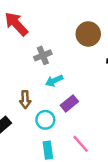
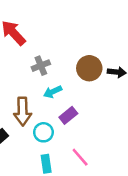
brown circle: (88, 34) -> (89, 68), moved
brown arrow: (25, 100) -> (23, 111), size x1.5

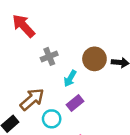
cyan arrow: (53, 92) -> (70, 78), moved, turned -35
brown arrow: (23, 111) -> (32, 99), turned -130

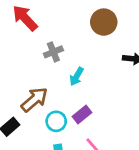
brown circle: (94, 59) -> (104, 22), moved
purple rectangle: (75, 103) -> (82, 115), moved

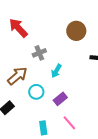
brown arrow: (34, 100) -> (17, 76), moved
cyan circle: (56, 121) -> (36, 92), moved

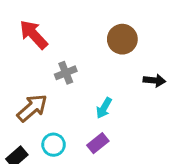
cyan arrow: (56, 71) -> (104, 108), moved
cyan circle: (36, 92) -> (54, 145), moved

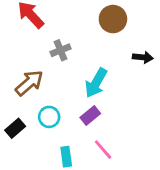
cyan arrow: (104, 108) -> (96, 83), size x1.5

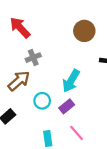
gray cross: (60, 50) -> (33, 58), moved
cyan circle: (49, 117) -> (42, 101), moved

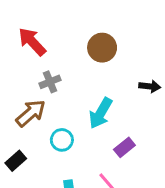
brown circle: (84, 31) -> (102, 48), moved
purple rectangle: (67, 106) -> (124, 147), moved

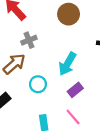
purple rectangle: (124, 147) -> (75, 90), moved

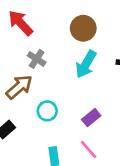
gray cross: (29, 40) -> (37, 59), turned -35
cyan arrow: (67, 64) -> (86, 64), moved

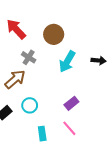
brown circle: (83, 28) -> (54, 34), moved
cyan circle: (47, 111) -> (30, 105), moved

